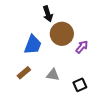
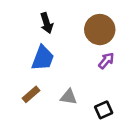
black arrow: (48, 14) -> (47, 23), moved
brown circle: (62, 34) -> (100, 30), moved

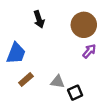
blue trapezoid: (43, 58) -> (16, 53), moved
black square: (104, 110) -> (75, 93), moved

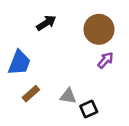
black arrow: (39, 19) -> (46, 23), turned -105

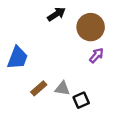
black arrow: (46, 23) -> (56, 14), moved
brown rectangle: (31, 94) -> (39, 88), moved

